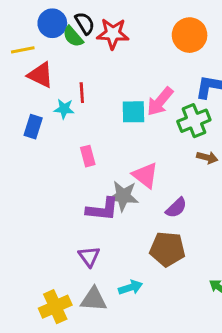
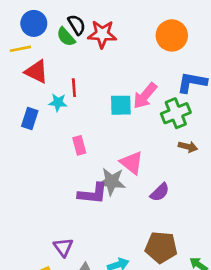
blue circle: (52, 23) -> (34, 23), moved
brown pentagon: (167, 249) -> (161, 247), moved
purple triangle: (89, 256) -> (63, 247), moved

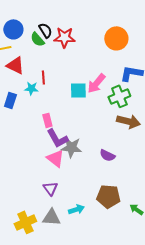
brown arrow: (188, 147) -> (128, 121), size x1.6
pink triangle: (132, 163) -> (55, 158), moved
purple semicircle: (160, 192) -> (107, 155), turned 70
purple L-shape: (93, 194) -> (57, 138), moved, turned 55
purple triangle: (63, 247) -> (50, 188), moved

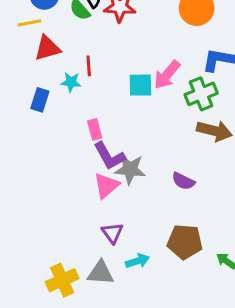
red triangle: (15, 65) -> (47, 48), turned -42
pink triangle: (55, 158) -> (106, 186), turned 42
purple triangle: (50, 188) -> (112, 233), moved

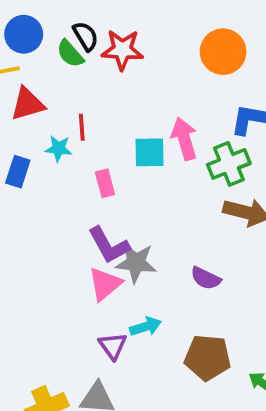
pink arrow: (167, 75) -> (184, 139), turned 124
pink rectangle: (95, 129) -> (105, 183), moved
cyan arrow: (137, 261) -> (146, 327), moved

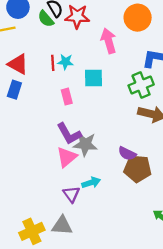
red triangle: (28, 104) -> (18, 64), moved, turned 45
pink arrow: (184, 139) -> (109, 41), moved
cyan star: (59, 148) -> (66, 62), moved
brown pentagon: (208, 358) -> (138, 169), moved

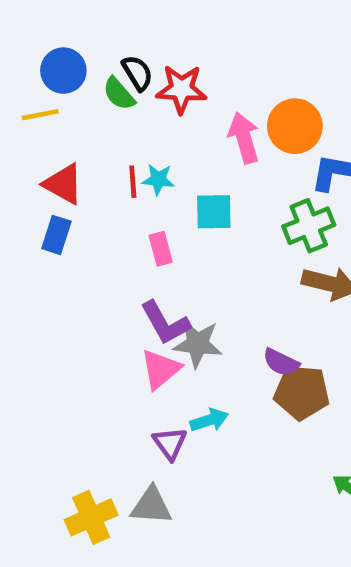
orange circle: (138, 18) -> (295, 126), moved

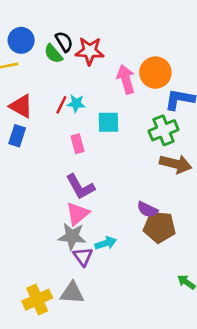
red line: (133, 182) -> (61, 105), turned 30
gray star: (198, 344) -> (72, 236), moved

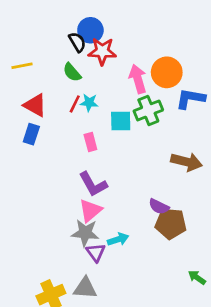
blue circle: (21, 40) -> (90, 30), moved
green semicircle: (53, 54) -> (72, 72), moved
green cross: (163, 130) -> (148, 110), moved

